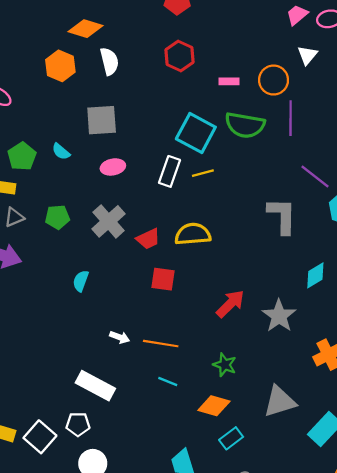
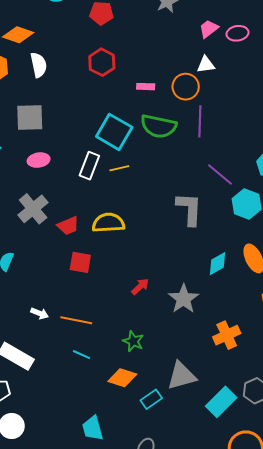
white triangle: (307, 55) -> (206, 65), moved, turned 42
red arrow: (230, 304) -> (140, 287), size x0.7
cyan rectangle: (231, 438) -> (151, 399), moved

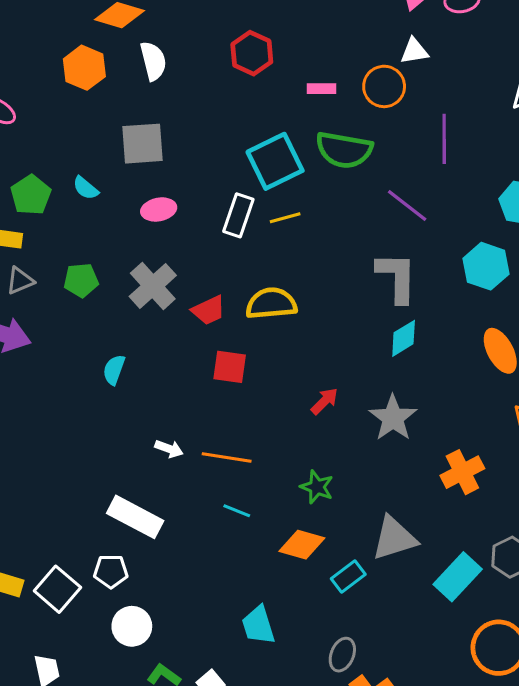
purple line: (200, 121) -> (444, 139), moved
cyan square: (114, 132) -> (275, 161), turned 36
purple line: (220, 175) -> (407, 206), moved
cyan diamond: (217, 264) -> (404, 338), moved

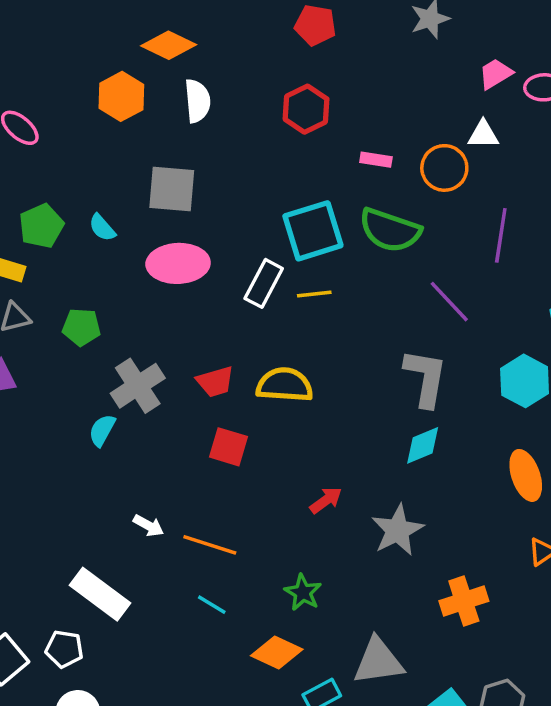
pink ellipse: (159, 209) -> (178, 263), size x1.6
gray cross: (153, 286) -> (138, 386), moved

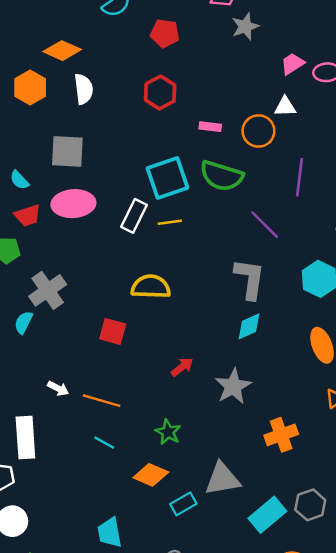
red trapezoid: (215, 382) -> (28, 215), moved
white rectangle: (100, 594) -> (25, 437), turned 51

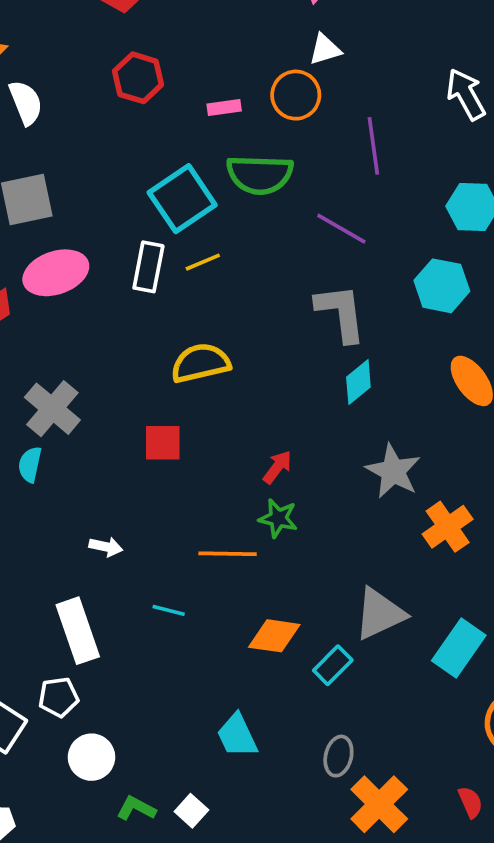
gray star: (233, 386) -> (393, 471), moved
orange line: (102, 401) -> (228, 554), moved
green star: (168, 432) -> (278, 518), moved
cyan line: (104, 443) -> (169, 610), moved

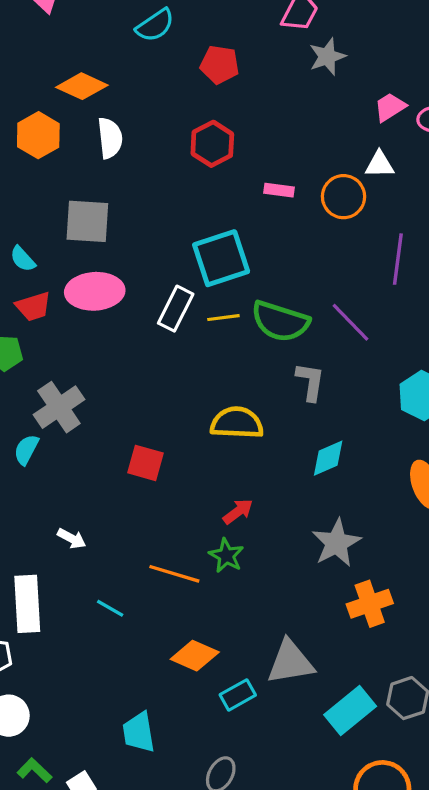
green semicircle: (260, 175) -> (280, 321), moved
gray L-shape: (341, 313) -> (310, 382), moved, size x0.7
yellow semicircle: (201, 363) -> (237, 423), moved

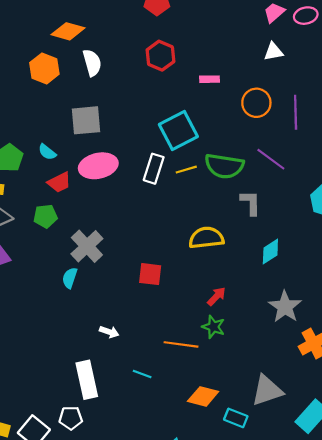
orange circle: (344, 197) -> (256, 103), moved
cyan rectangle: (238, 695) -> (236, 418), turned 60

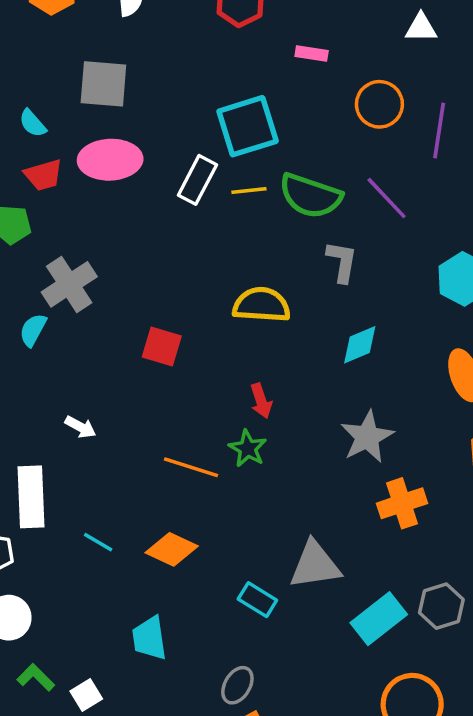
red arrow: (216, 296) -> (261, 401), turned 108
cyan line: (142, 374) -> (98, 542), moved
orange diamond: (203, 396) -> (172, 549), moved

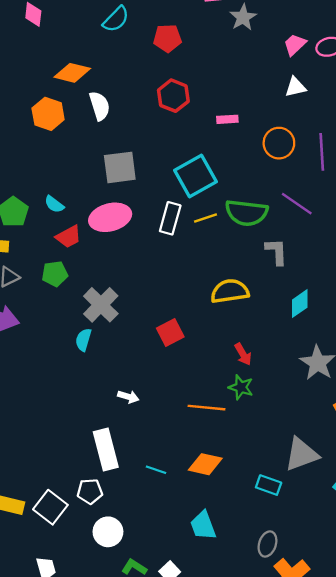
gray square: (103, 84) -> (120, 167), moved
red square: (162, 347) -> (170, 333), turned -32

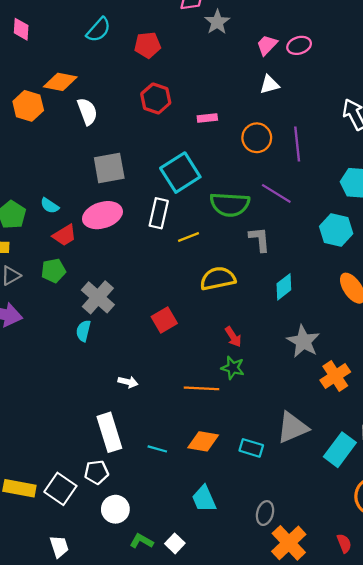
orange hexagon: (48, 114) -> (28, 106), moved
yellow line: (206, 218) -> (189, 237), moved
cyan rectangle: (269, 485) -> (251, 448), moved

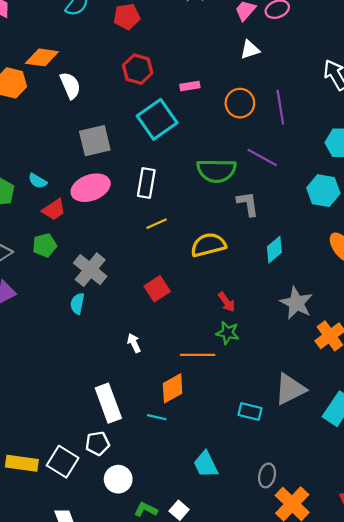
cyan square: (180, 173) -> (157, 119), moved
yellow line: (189, 237) -> (157, 224), moved
white arrow: (128, 382) -> (134, 343), moved, turned -126
orange diamond: (203, 441) -> (173, 388), moved, turned -36

